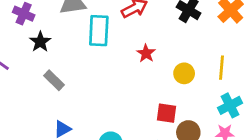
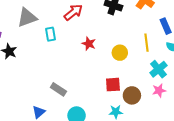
cyan rectangle: (99, 31) -> (51, 34), size x0.6
gray rectangle: (54, 80) -> (58, 89), moved

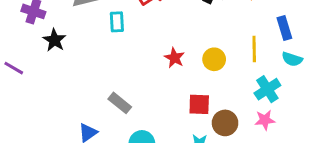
red star: (89, 44) -> (174, 58), moved

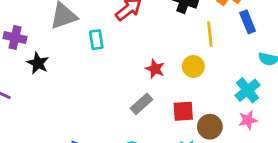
blue rectangle: (284, 28) -> (248, 22), moved
yellow line: (254, 49) -> (210, 34), moved
gray rectangle: (120, 103) -> (142, 104), moved, turned -75

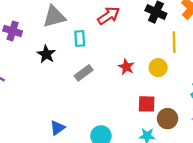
black star: (38, 63) -> (46, 54), moved
gray rectangle: (142, 104) -> (84, 73), moved

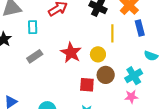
red star: (126, 67) -> (71, 53), size x1.5
brown circle: (168, 119) -> (106, 75), moved

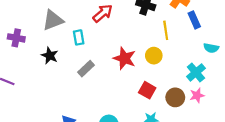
brown circle: (106, 75) -> (175, 97), moved
red square: (87, 85) -> (147, 90), turned 35

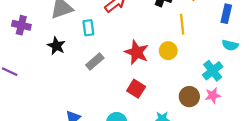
blue rectangle: (194, 20) -> (226, 14), moved, turned 35
red square: (147, 90) -> (136, 89), moved

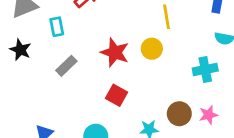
cyan cross: (213, 71) -> (205, 69), turned 30
pink star: (213, 95) -> (208, 115), moved
brown circle: (189, 97) -> (179, 114), moved

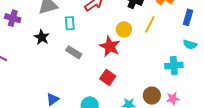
yellow line: (167, 17) -> (150, 24), turned 30
yellow circle: (152, 49) -> (124, 29), moved
gray rectangle: (66, 66) -> (74, 52), turned 70

